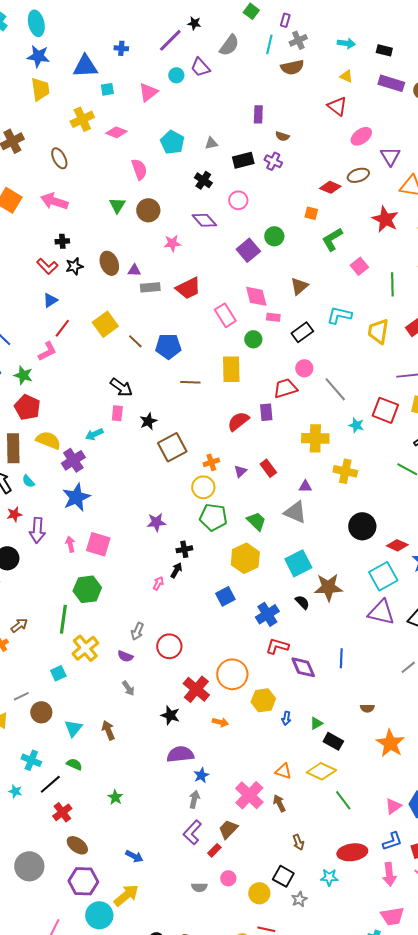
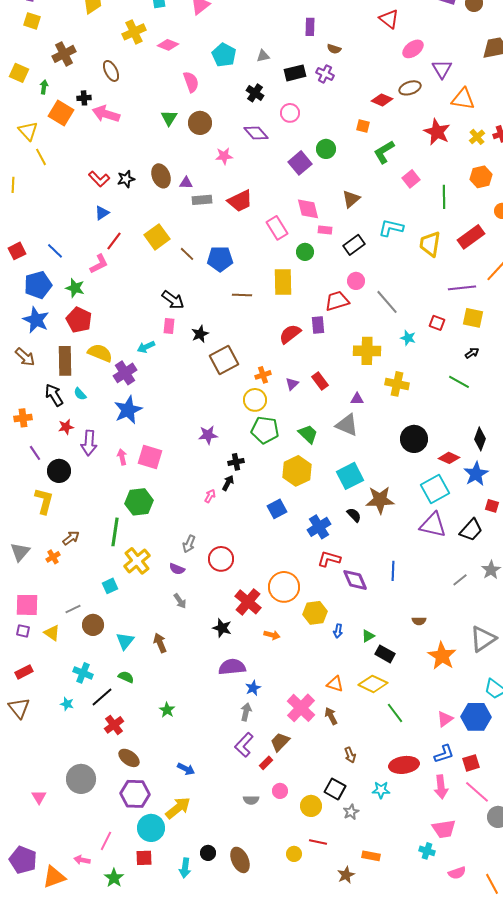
black cross: (62, 241) -> (84, 98), moved
red square: (385, 410) -> (437, 323), size x0.6

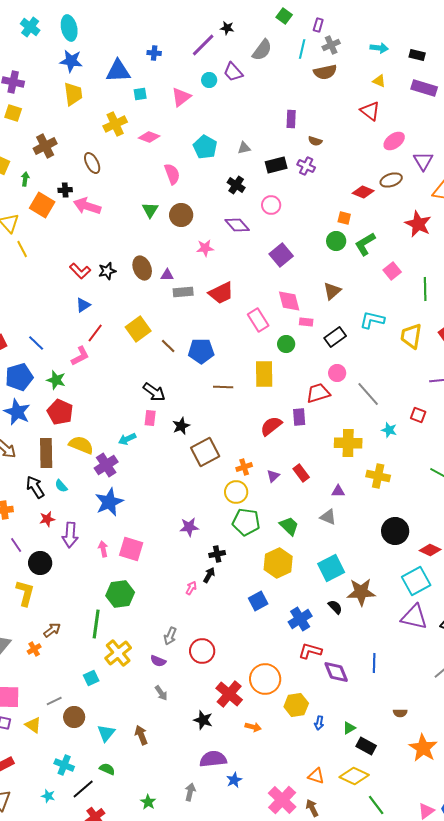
green circle: (326, 149) -> (336, 241), moved
gray triangle: (347, 425) -> (328, 517), size x0.7
gray arrow: (246, 712) -> (190, 792), moved

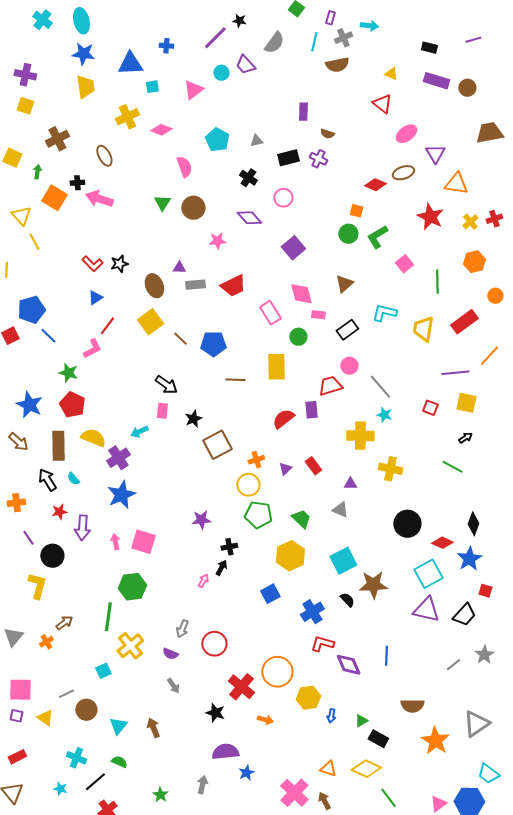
cyan arrow: (379, 48) -> (369, 26), moved
brown ellipse: (142, 268) -> (154, 286), moved
blue pentagon: (19, 377) -> (31, 310), moved
cyan star: (389, 430) -> (384, 415), moved
brown semicircle: (400, 713) -> (412, 706), size x1.6

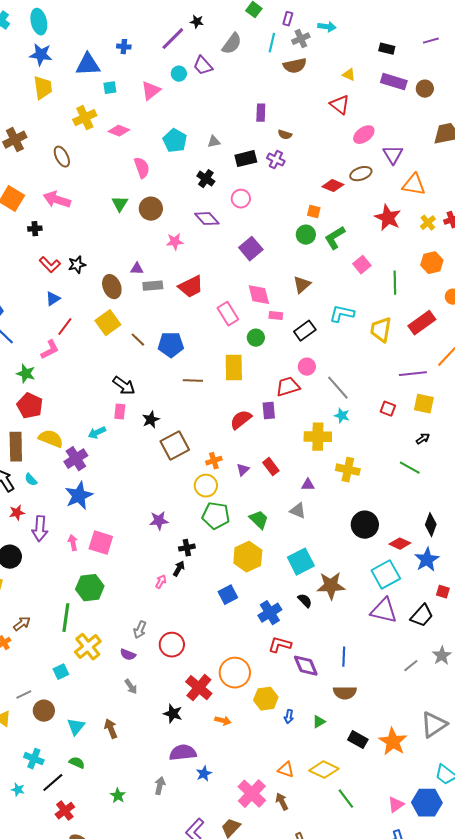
black cross: (77, 183) -> (35, 229), moved
brown semicircle: (412, 706) -> (345, 693), moved
black rectangle: (378, 739) -> (358, 740), moved

